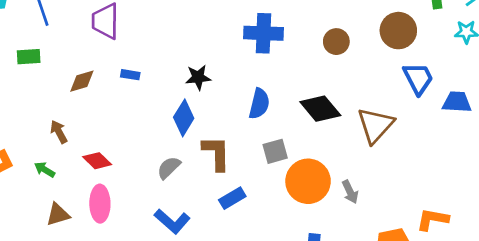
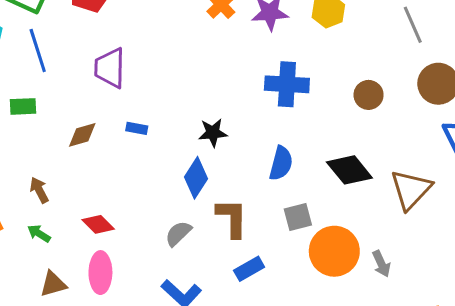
brown arrow: (59, 132) -> (39, 190), moved

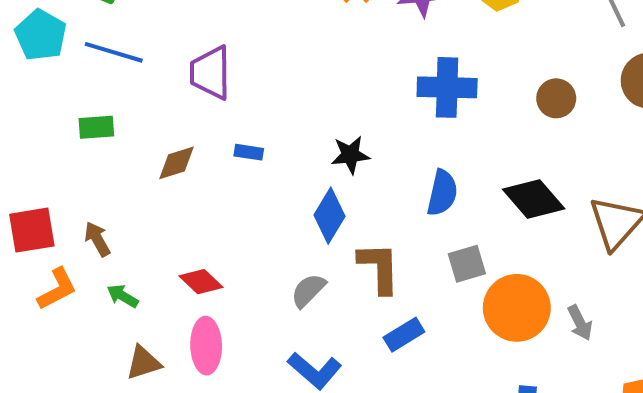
blue line: (38, 51) -> (114, 52), turned -54
brown arrow: (39, 190) -> (97, 239), moved

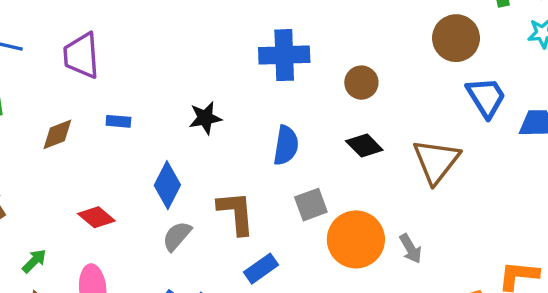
brown circle: (556, 98) -> (361, 83), moved
black diamond: (534, 199) -> (364, 146), size x0.7
blue diamond: (330, 216) -> (167, 185), moved
red diamond: (201, 282) -> (96, 217), moved
green arrow: (123, 296) -> (34, 261), moved, turned 108

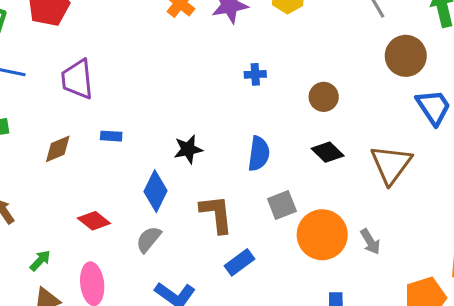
blue cross: (284, 55) -> (255, 74), size x0.5
black star: (205, 118) -> (188, 149), moved
gray semicircle: (177, 236) -> (149, 239), moved

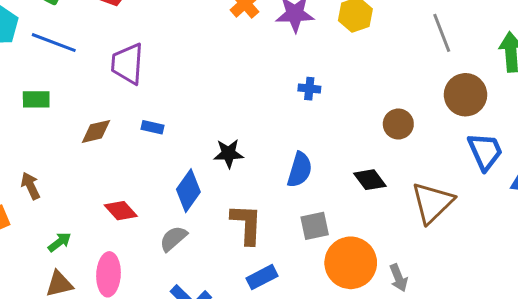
brown circle: (324, 97) -> (398, 124), moved

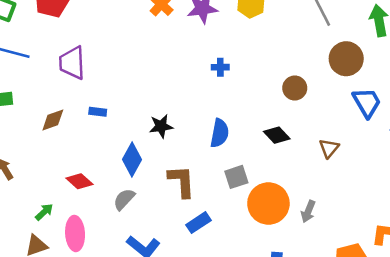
brown triangle: (432, 203) -> (329, 148), size x0.6
green arrow: (60, 242) -> (44, 212), moved
gray arrow: (399, 278) -> (308, 211), turned 50

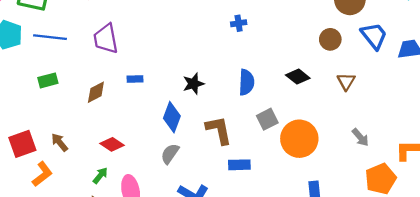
brown circle: (295, 88) -> (330, 39), moved
red diamond: (79, 181) -> (112, 144), moved
gray arrow: (308, 211) -> (360, 137), moved, turned -54
blue rectangle: (198, 223) -> (239, 165), turned 40

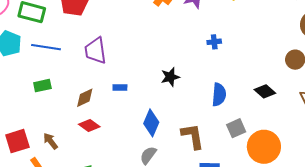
black star: (193, 84) -> (170, 77), moved
red diamond: (112, 144) -> (89, 125), moved

